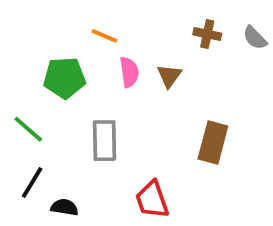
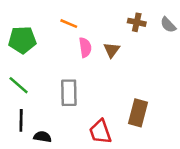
green pentagon: (64, 78) -> (22, 40), moved
brown rectangle: (213, 143) -> (138, 113), moved
black line: (32, 182) -> (21, 120), turned -30

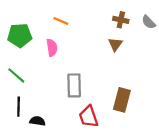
pink semicircle: (85, 47) -> (52, 48), moved
brown triangle: (112, 50) -> (115, 44), moved
gray rectangle: (69, 93) -> (74, 85), moved

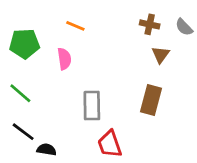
brown triangle: (115, 44) -> (161, 55), moved
brown rectangle: (122, 100) -> (151, 100), moved
black line: (19, 107) -> (23, 132), turned -54

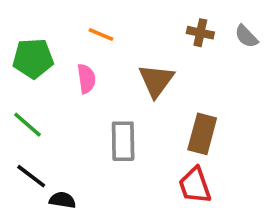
brown triangle: (161, 55) -> (156, 80), moved, size x1.5
red trapezoid: (110, 144) -> (195, 185), moved

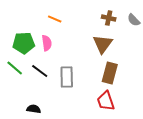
green pentagon: (33, 58) -> (24, 43), moved
brown triangle: (156, 80) -> (103, 44), moved
black line: (31, 176) -> (40, 71), moved

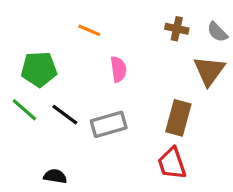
pink semicircle: (47, 43) -> (118, 69), moved
brown triangle: (103, 44) -> (209, 71), moved
gray rectangle: (67, 77) -> (109, 124), turned 75

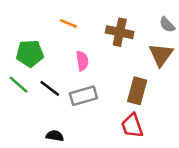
brown cross: (177, 29) -> (120, 32), moved, size x1.5
pink semicircle: (118, 69) -> (82, 61), moved
black semicircle: (55, 176) -> (55, 136), moved

